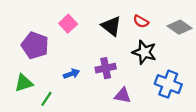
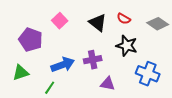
blue arrow: (71, 74) -> (63, 65), size x1.6
green line: (46, 99) -> (50, 88), moved

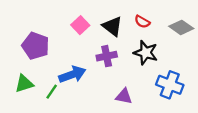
pink square: (60, 21) -> (80, 25), moved
purple cross: (93, 60) -> (107, 56), moved
green line: (50, 88) -> (52, 92), moved

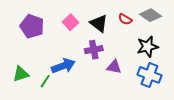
gray diamond: (181, 27) -> (151, 15), moved
purple pentagon: (36, 46) -> (32, 26), moved
black star: (146, 53) -> (147, 47), moved, turned -30
purple triangle: (124, 96) -> (114, 67), moved

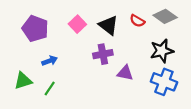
blue arrow: (63, 66) -> (50, 61), moved, size x0.6

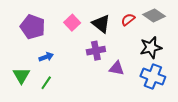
red semicircle: (137, 21) -> (128, 20), turned 112
green triangle: (23, 81) -> (21, 76), turned -42

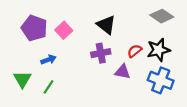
red semicircle: (128, 20) -> (135, 51), moved
pink square: (72, 23) -> (64, 30), moved

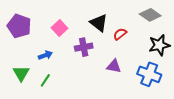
purple pentagon: (34, 28) -> (19, 26), moved
black star: (158, 50) -> (159, 45), moved
red semicircle: (135, 51) -> (120, 34), moved
purple cross: (101, 53) -> (84, 47), moved

